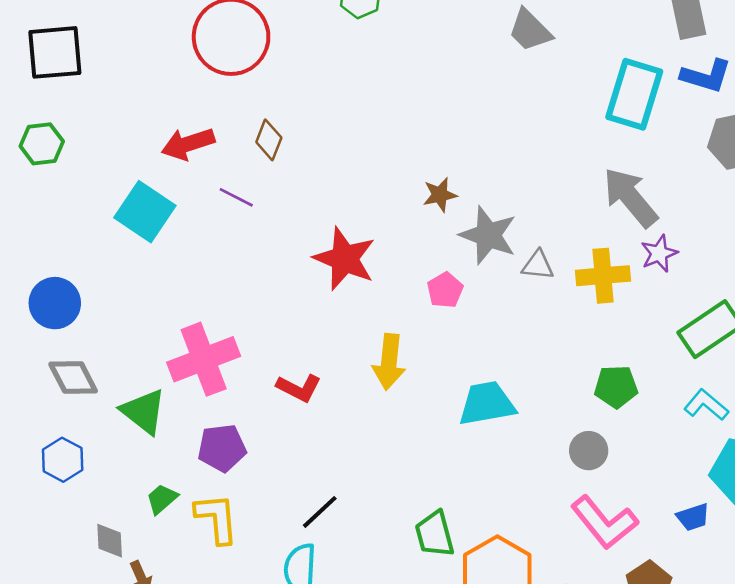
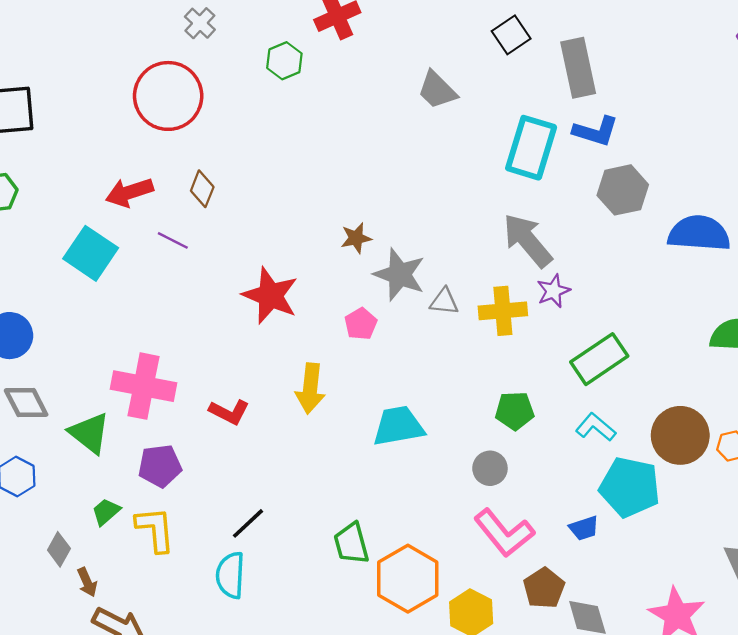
pink cross: (204, 359) -> (143, 386), turned 32
gray diamond: (110, 541) -> (59, 549), turned 32

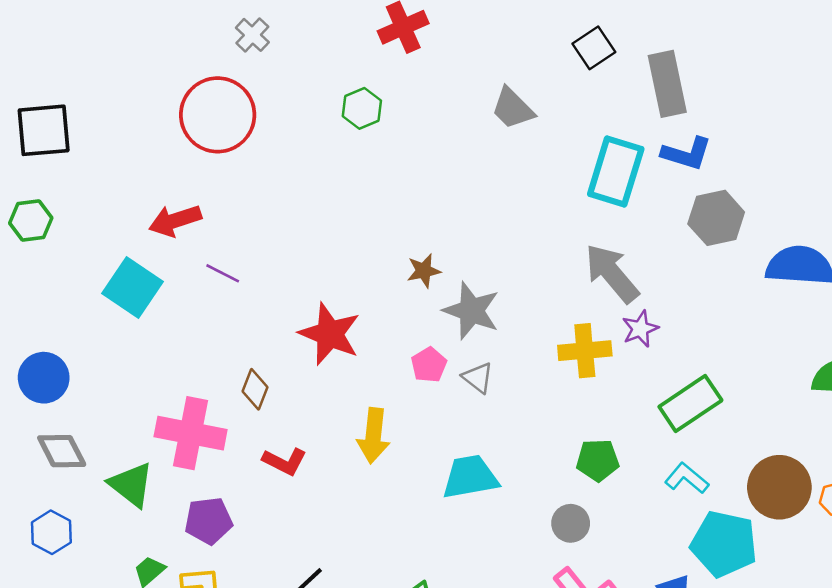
green hexagon: (284, 61) -> (362, 108), moved
brown diamond: (202, 189) -> (255, 389), moved
gray triangle: (444, 302) -> (478, 378), moved, turned 32

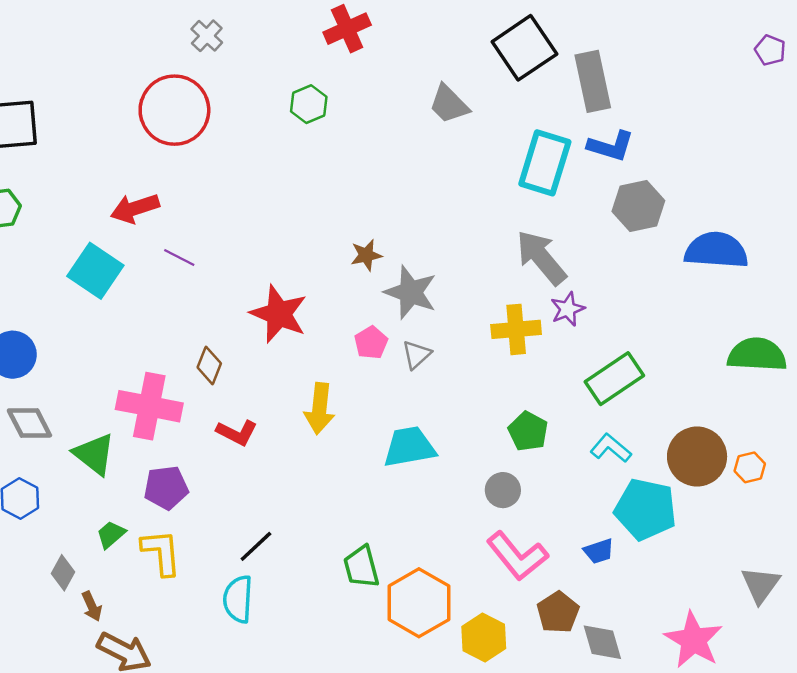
black square: (594, 48) -> (524, 48), size x1.6
gray triangle: (478, 378) -> (417, 355), turned 40
green pentagon: (598, 460) -> (528, 431), turned 30

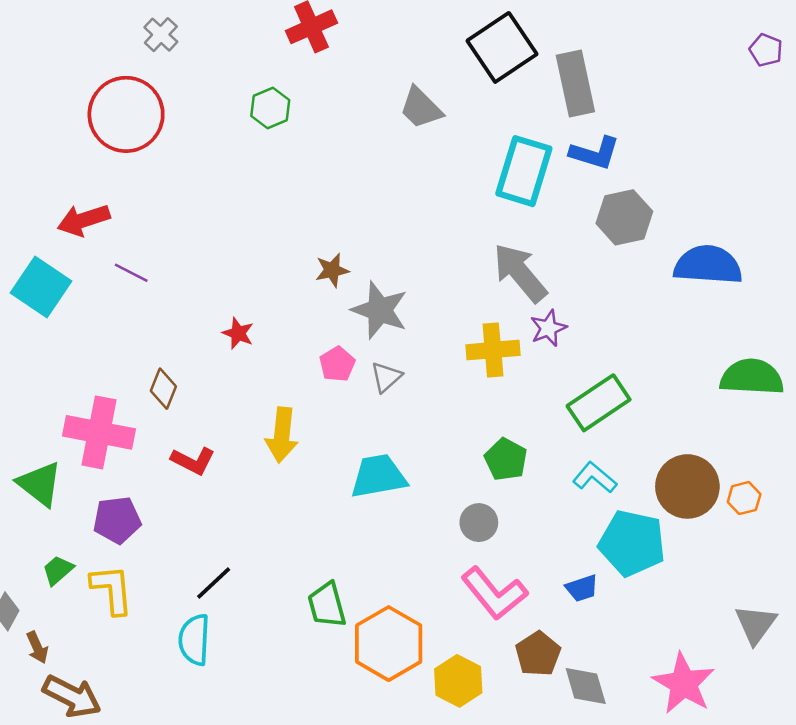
red star: (279, 314) -> (238, 333), size x0.5

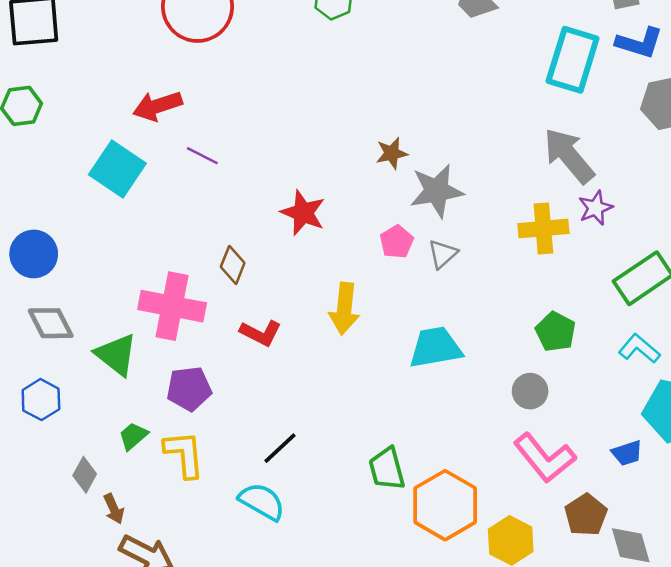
gray star: (380, 310) -> (437, 191), turned -30
red star: (238, 333) -> (303, 213), size x1.5
cyan semicircle: (194, 640) -> (262, 502), turned 117

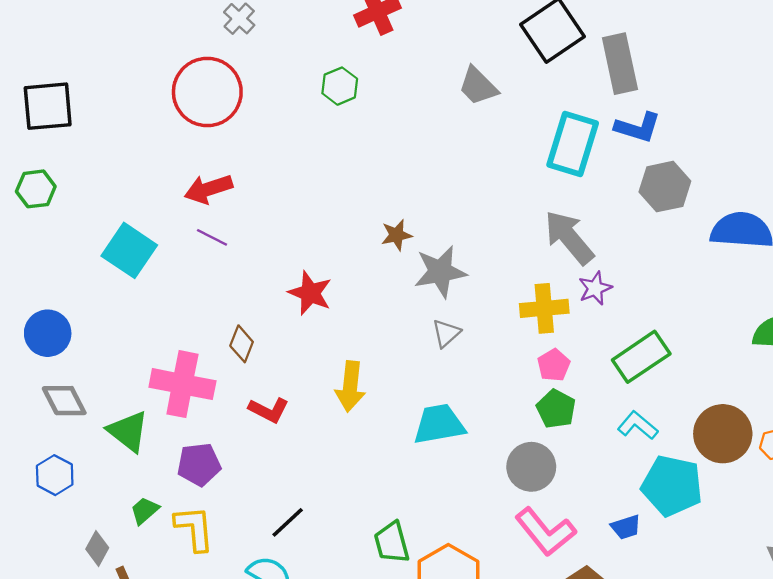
red arrow: (157, 106) -> (208, 189), moved
pink pentagon: (397, 242) -> (554, 365), moved
gray circle: (530, 391) -> (531, 467), size x1.4

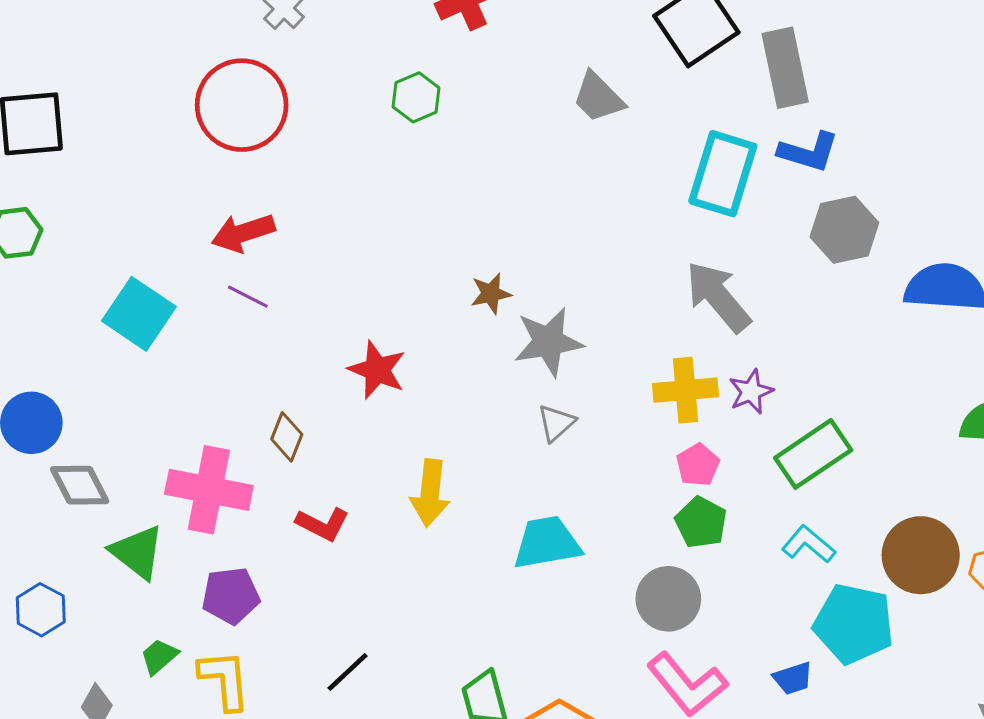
purple star: (595, 288) -> (751, 392), moved
gray diamond: (64, 401) -> (80, 485), moved

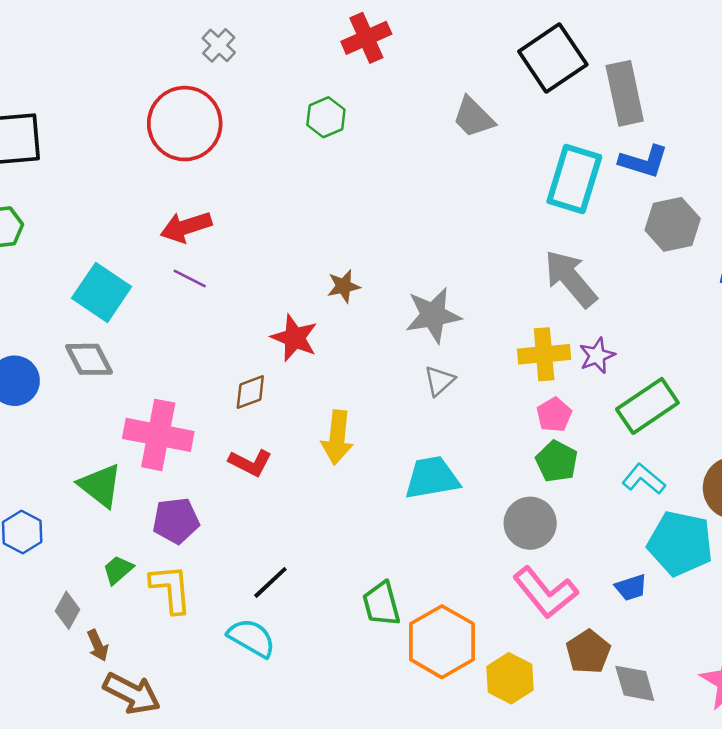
brown star: (491, 294) -> (344, 286), moved
brown diamond: (287, 437) -> (250, 392), moved, turned 48
gray diamond: (80, 485) -> (89, 359), moved

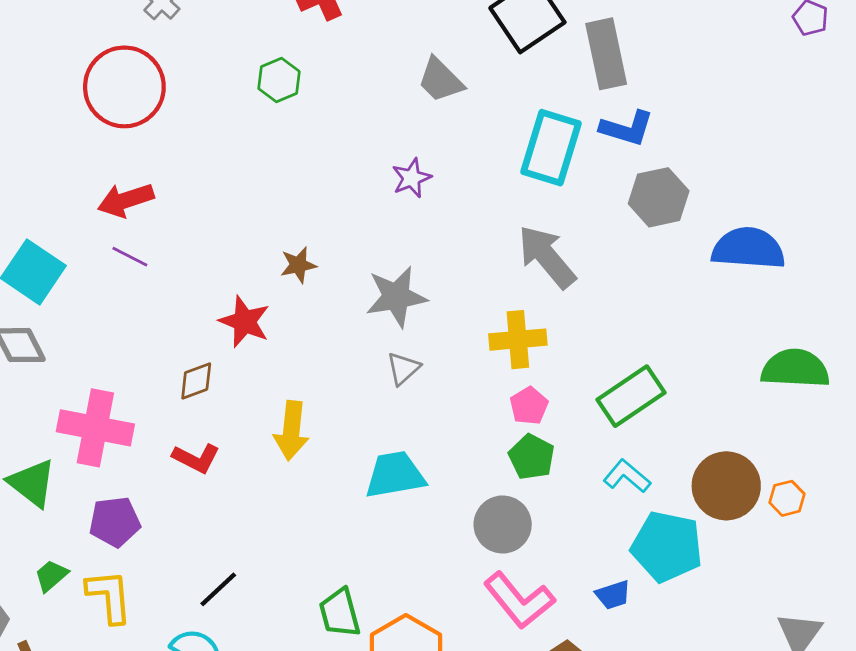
purple star: (597, 356) -> (412, 178), moved

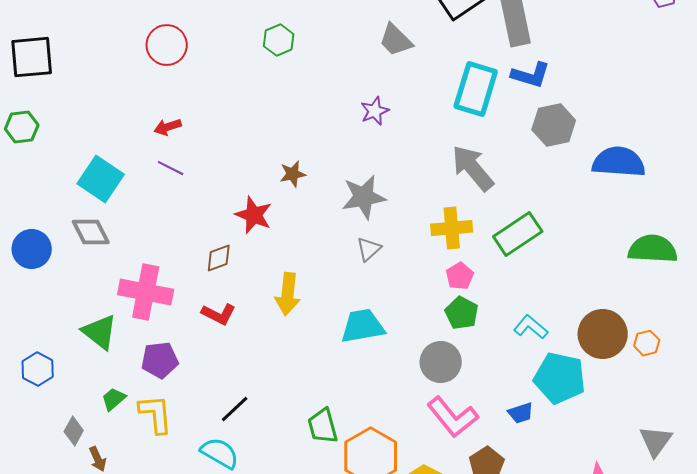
red circle: (124, 87) -> (167, 45), size x0.7
red arrow: (126, 200) -> (168, 127), size x0.7
green rectangle: (631, 396) -> (518, 234), moved

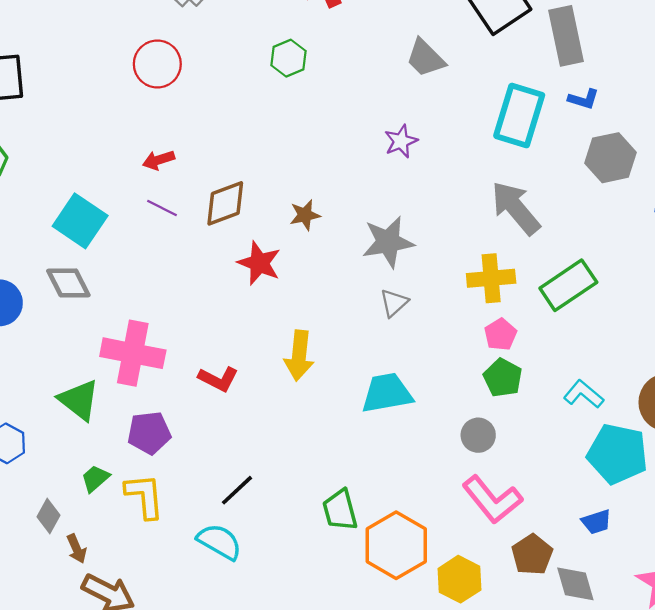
blue L-shape: (531, 75) -> (584, 99), size x0.7
brown diamond: (219, 258) -> (225, 203), moved, size x1.4
gray circle: (441, 362) -> (478, 435), size x0.7
blue trapezoid: (521, 413) -> (596, 522), moved

